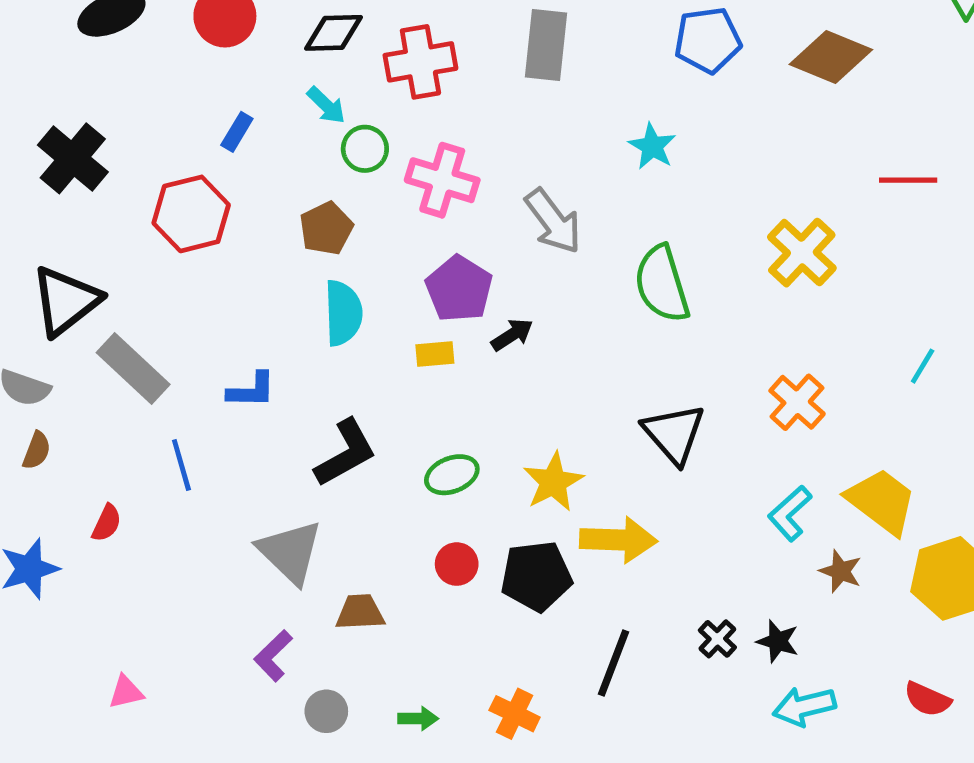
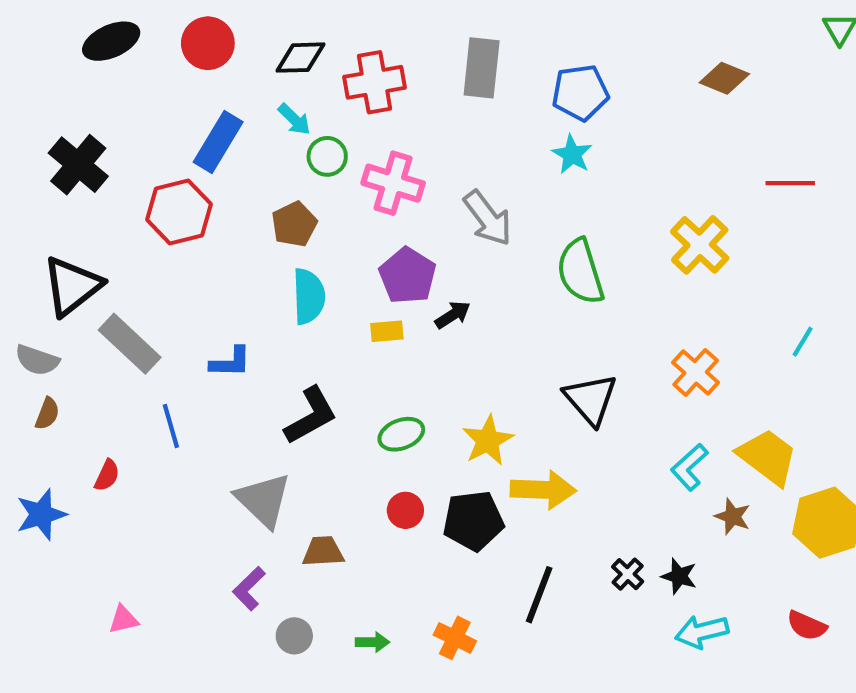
blue pentagon: (708, 40) -> (580, 93), moved
brown diamond: (831, 57) -> (724, 78), size x0.7
blue rectangle: (237, 132) -> (218, 142), size x1.8

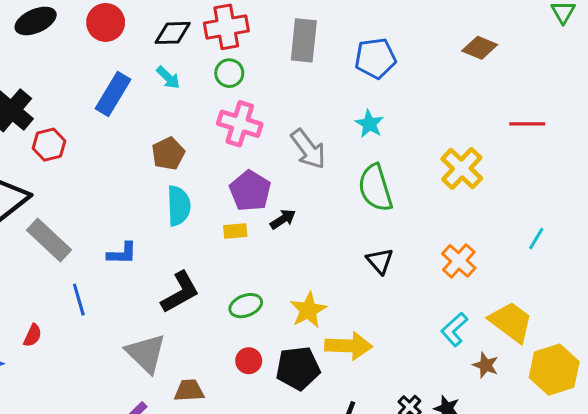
red cross: (375, 82) -> (226, 27), moved
cyan star: (572, 154) -> (369, 124), moved
green circle: (327, 156) -> (229, 73), moved
red hexagon: (179, 212) -> (49, 145), moved, size x0.7
black triangle: (591, 399) -> (380, 261), moved, size x0.7

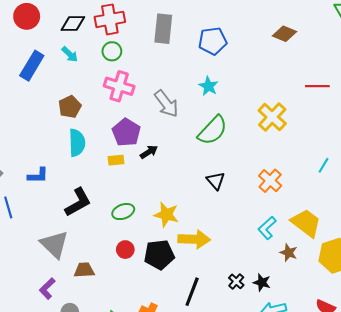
green semicircle: (375, 188) -> (213, 130), turned -120
yellow star: (308, 310) -> (166, 215), turned -30

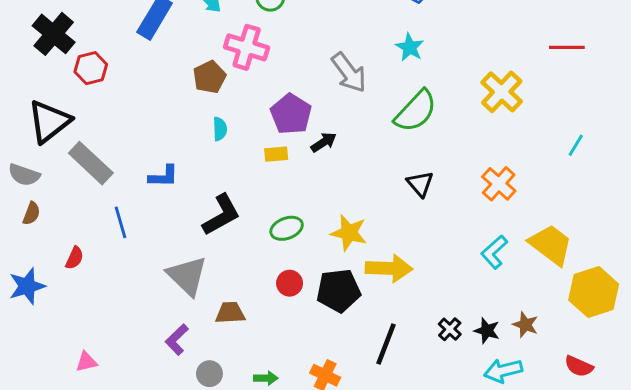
pink cross: (119, 86) -> (247, 47), moved
cyan semicircle: (77, 143) -> (220, 129), size x0.6
cyan line: (324, 165) -> (576, 145), moved
brown star: (289, 253) -> (525, 325), moved

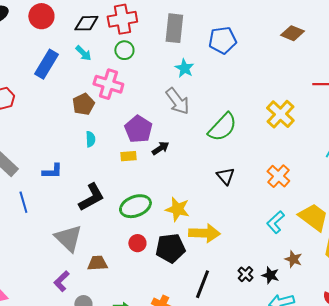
cyan star: (410, 47) -> (184, 68), moved
green ellipse: (287, 228) -> (135, 206), size x1.4
brown star: (525, 325) -> (293, 259), moved

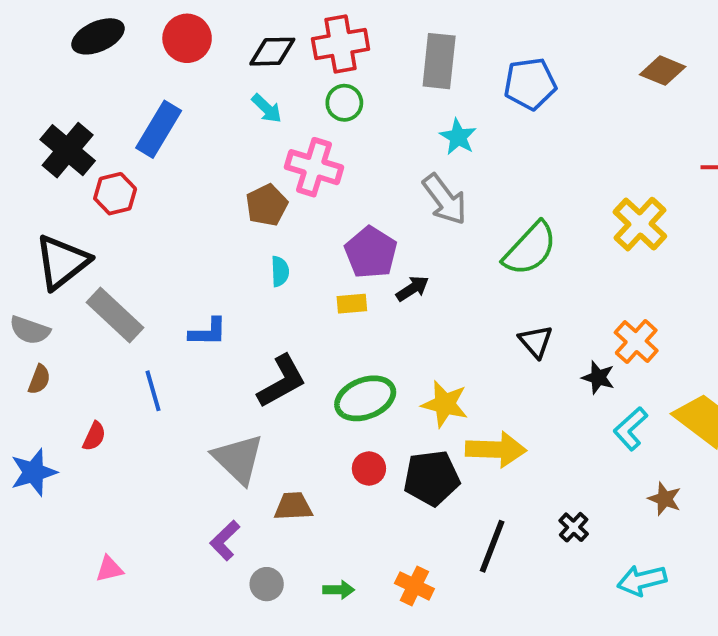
blue rectangle: (46, 64) -> (159, 129), moved
black star: (270, 275) -> (598, 378), moved

